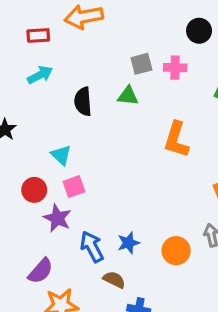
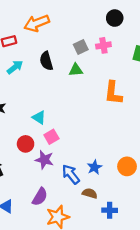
black semicircle: (83, 102) -> (46, 61), moved

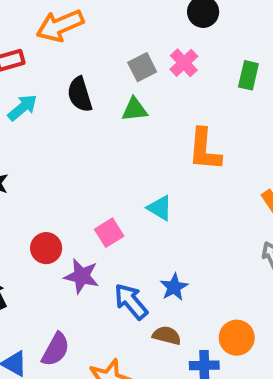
pink cross: (103, 45) -> (184, 63), turned -32
cyan triangle: (39, 118) -> (160, 208), moved
pink square: (51, 137) -> (109, 233), moved
orange circle: (127, 166) -> (237, 338), moved
purple semicircle: (40, 197) -> (56, 349), moved

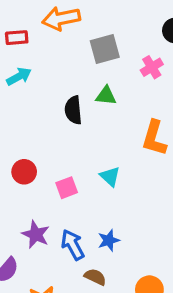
gray square: (142, 67) -> (105, 49), moved, size x1.4
black semicircle: (80, 94) -> (73, 110), moved
red circle: (46, 248) -> (24, 172), moved
purple star: (82, 276) -> (36, 234), moved

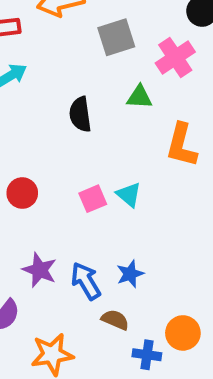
pink cross: (152, 67) -> (175, 57), size x1.4
green triangle: (106, 96) -> (139, 97), moved
pink square: (67, 188) -> (93, 199), moved

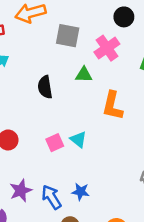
gray square: (116, 37) -> (68, 36), turned 30
purple star: (40, 270) -> (21, 191), turned 30
blue star: (130, 274) -> (81, 192), turned 30

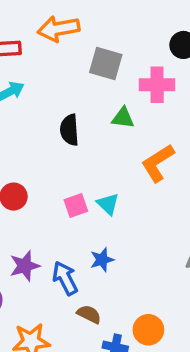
pink cross: (107, 48) -> (157, 85), turned 30
orange L-shape: (113, 106) -> (158, 163), turned 40
blue star: (81, 192) -> (102, 260), moved, turned -30

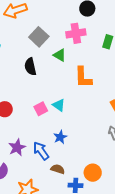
gray square: (106, 63) -> (39, 37), moved, turned 36
green triangle: (123, 118) -> (60, 55), turned 32
orange L-shape: (158, 163) -> (83, 77), turned -50

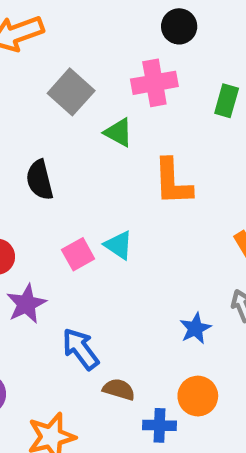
black semicircle: (30, 67) -> (40, 180), moved
blue star: (60, 137) -> (195, 328), moved
purple star: (17, 147) -> (26, 304), moved

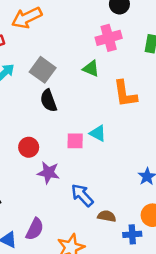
gray square: (71, 92) -> (43, 70), moved
pink square: (78, 254) -> (75, 141), turned 36
purple star: (26, 304) -> (48, 173), turned -30

